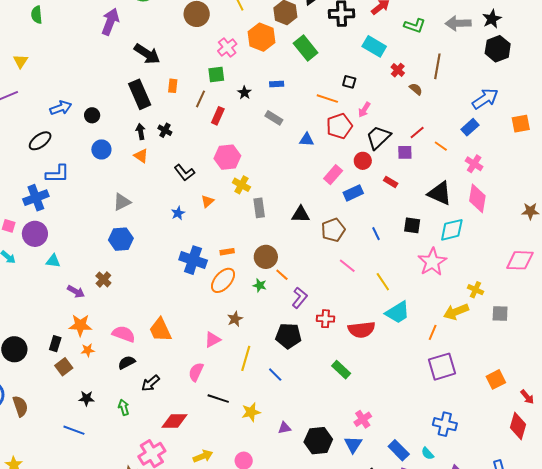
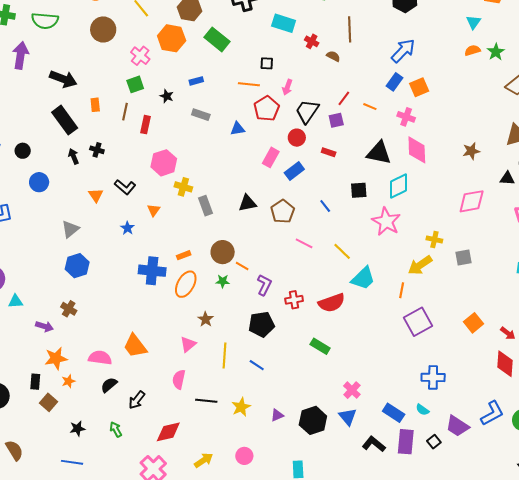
orange square: (521, 124) -> (419, 87), moved
orange triangle: (141, 156) -> (96, 195), moved, turned 35

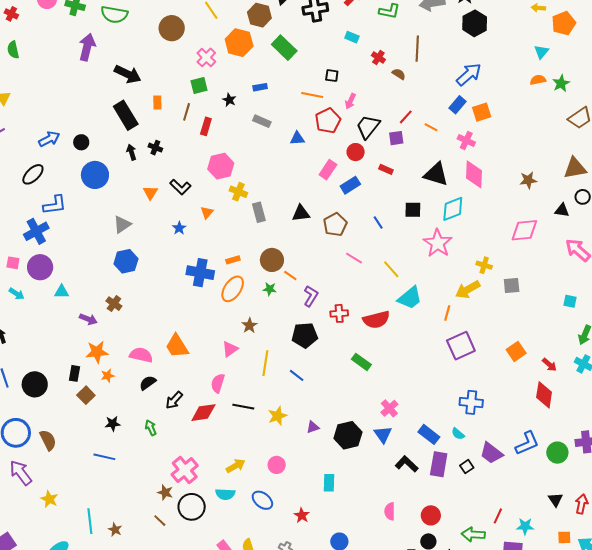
cyan rectangle: (284, 23) -> (352, 37), size x0.6
blue circle: (39, 182) -> (95, 175), size x1.4
red diamond: (168, 432) -> (203, 413), moved

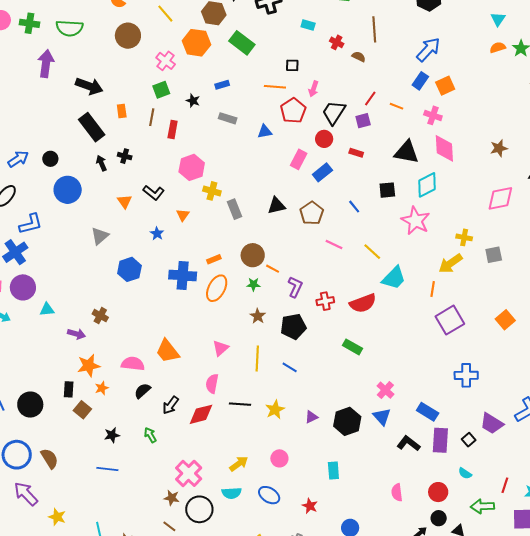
blue hexagon: (126, 261) -> (129, 269), moved
brown star: (249, 325) -> (258, 316), moved
cyan semicircle: (458, 434) -> (465, 473), moved

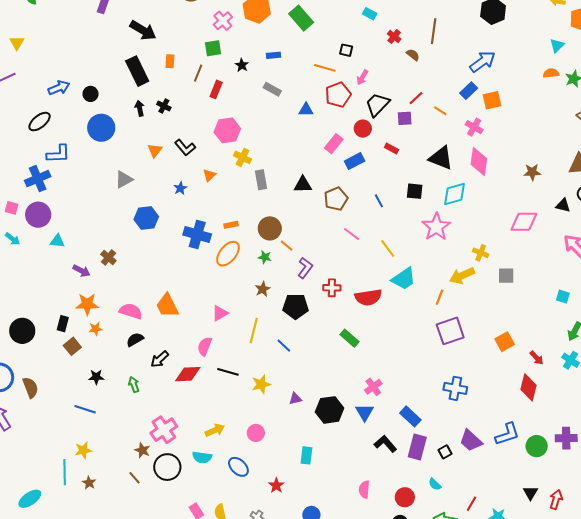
yellow star: (57, 517) -> (83, 450), moved, turned 30

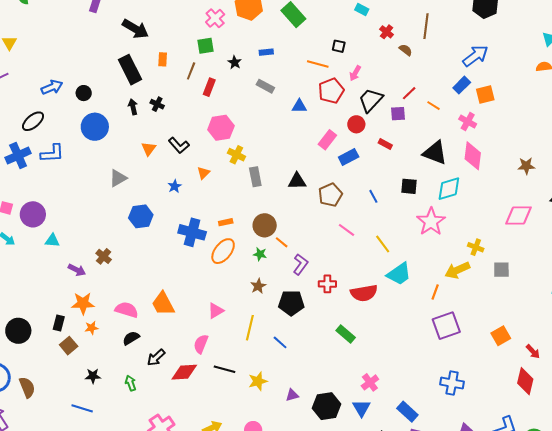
blue cross: (38, 179) -> (18, 155), moved

